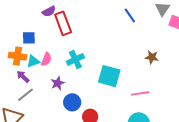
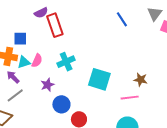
brown star: (152, 57) -> (141, 80), moved

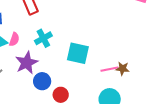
brown star: (141, 80) -> (122, 69), moved
purple star: (47, 85) -> (27, 63), size x1.6

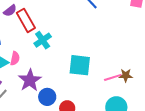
cyan cross: (43, 38) -> (43, 40), moved

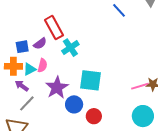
purple semicircle: (10, 11) -> (40, 44), moved
cyan square: (80, 65) -> (91, 80), moved

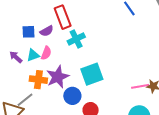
orange cross: (13, 66) -> (38, 80), moved
cyan square: (91, 80) -> (92, 74), turned -35
purple arrow: (22, 86) -> (16, 57), moved
gray line: (27, 103) -> (25, 100), moved

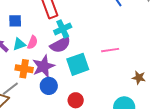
purple semicircle: (47, 31) -> (60, 45), moved, size x1.5
pink line: (140, 86) -> (110, 50), moved
blue circle: (72, 96) -> (49, 86), moved

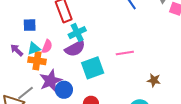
purple star: (43, 66) -> (51, 81), moved
orange cross: (24, 69) -> (37, 61), moved

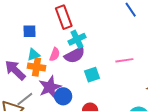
pink semicircle: (47, 46) -> (55, 54), moved
purple arrow: (17, 50) -> (15, 70), moved, size x1.6
cyan square: (93, 68) -> (92, 75), size x0.7

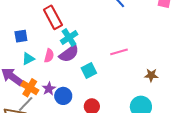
orange cross: (37, 67) -> (30, 88), moved, turned 30
purple star: (50, 87) -> (49, 89), size x0.6

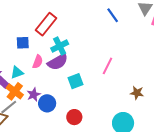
red rectangle: (53, 17) -> (46, 24), turned 60
blue square: (21, 36) -> (23, 43), moved
pink line: (119, 52) -> (107, 66), turned -54
cyan triangle: (28, 59) -> (17, 72), moved

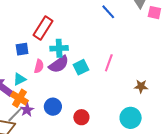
cyan cross: (60, 46) -> (59, 48), turned 30
cyan square: (76, 81) -> (81, 67), moved
purple star: (34, 95) -> (27, 110), moved

